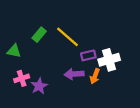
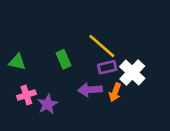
green rectangle: (39, 35) -> (63, 59), moved, turned -64
yellow line: (68, 37) -> (102, 46), moved
white cross: (109, 60) -> (132, 73), turned -30

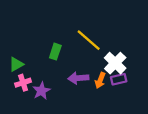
green rectangle: (63, 59) -> (55, 52), turned 42
green triangle: (17, 62) -> (16, 64), moved, turned -42
purple rectangle: (107, 67) -> (119, 79), moved

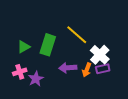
green rectangle: (55, 52) -> (48, 45), size x1.5
green triangle: (16, 64) -> (24, 47), moved

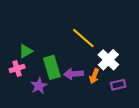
green rectangle: (48, 45) -> (52, 67), moved, turned -35
purple rectangle: (103, 69) -> (118, 85), moved
pink cross: (20, 72) -> (17, 68), moved

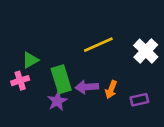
yellow line: (83, 38) -> (98, 45), turned -65
white cross: (108, 60) -> (146, 51), moved
purple star: (39, 86) -> (57, 101), moved

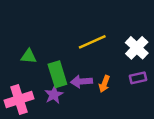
green triangle: (30, 60) -> (29, 56), turned 35
pink cross: (20, 81) -> (19, 100), moved, size x1.6
purple rectangle: (139, 100) -> (138, 78), moved

